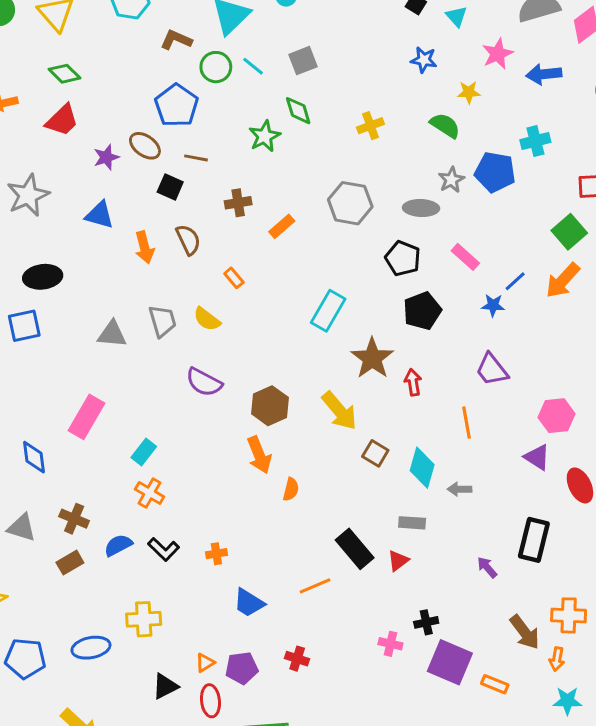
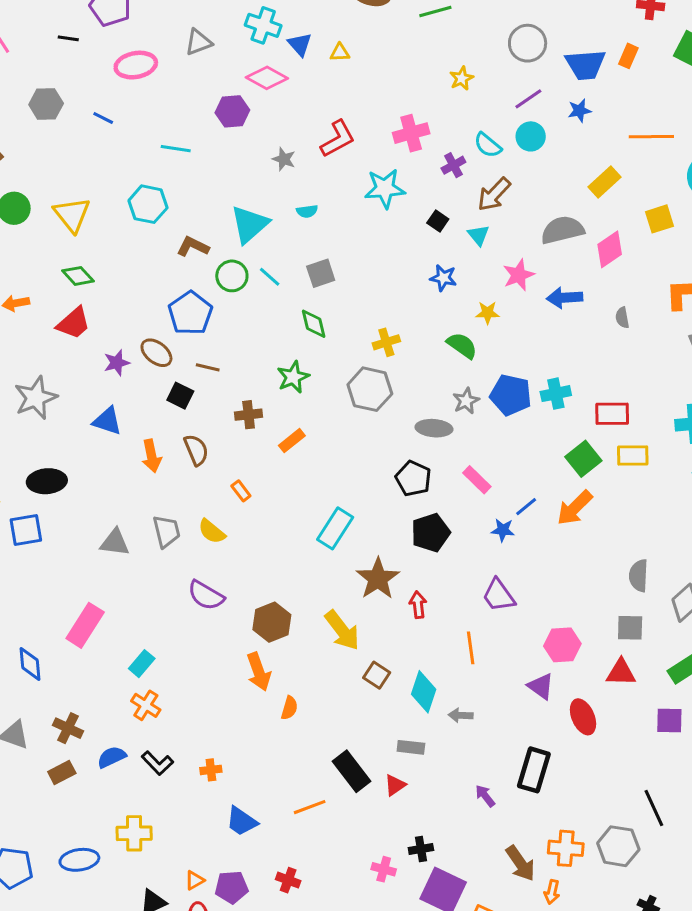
green star: (265, 136) -> (293, 377), moved
cyan cross: (535, 141) -> (556, 394), moved
gray hexagon: (350, 203) -> (370, 389), moved

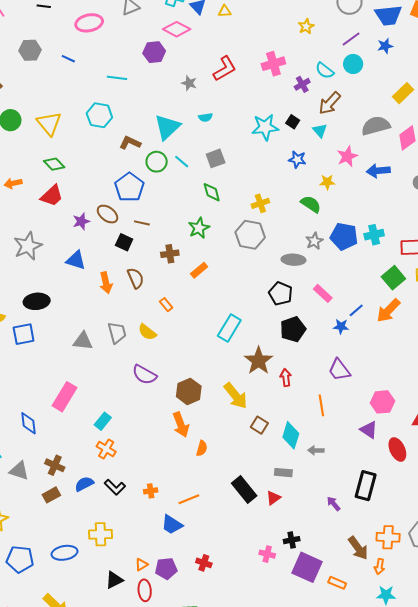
cyan star: (385, 188) -> (265, 127), moved
orange line: (310, 807) -> (189, 499), moved

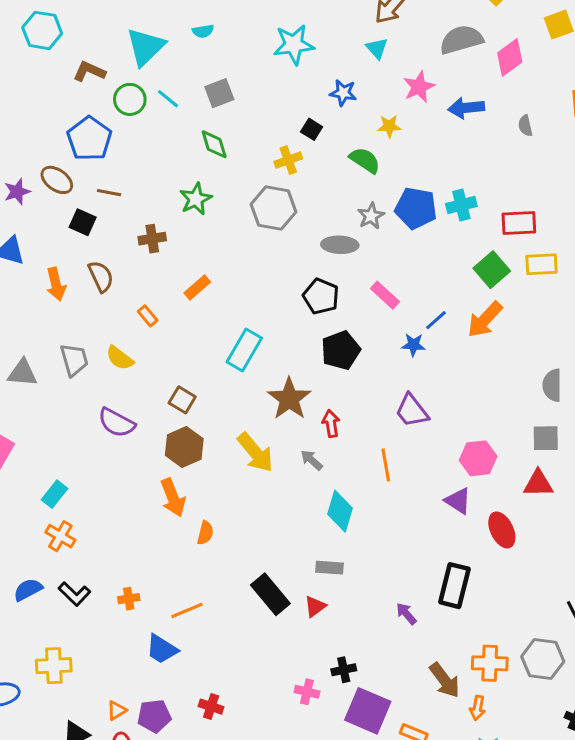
black square: (293, 122) -> (312, 129), moved
orange rectangle: (199, 270) -> (197, 288), moved
brown square: (259, 425) -> (182, 400), moved
gray arrow: (316, 450) -> (312, 460), moved, turned 42

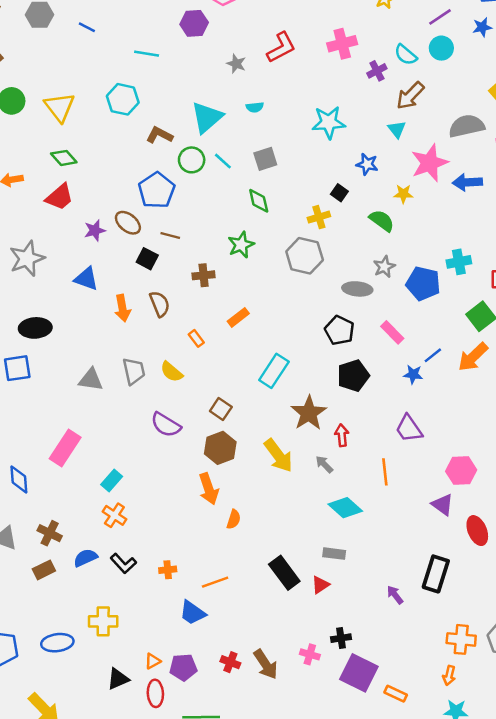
pink star: (419, 87) -> (430, 163), size x1.4
blue pentagon: (416, 208) -> (423, 284), moved
cyan diamond: (340, 511) -> (345, 508), turned -68
brown arrow: (445, 680) -> (266, 664), moved

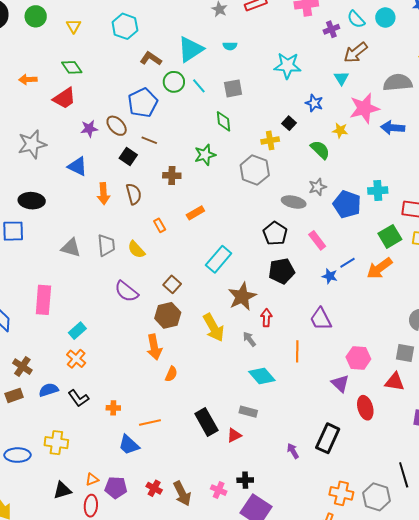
yellow triangle: (60, 107) -> (74, 26), size x0.6
pink rectangle: (65, 448) -> (43, 300), turned -36

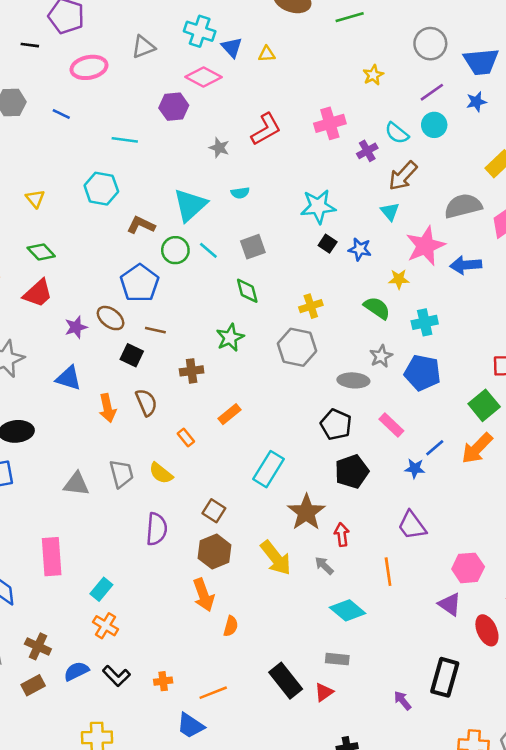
black square: (289, 123) -> (328, 244), moved
cyan cross: (378, 191) -> (425, 322), moved
purple semicircle: (126, 291) -> (157, 529), turned -115

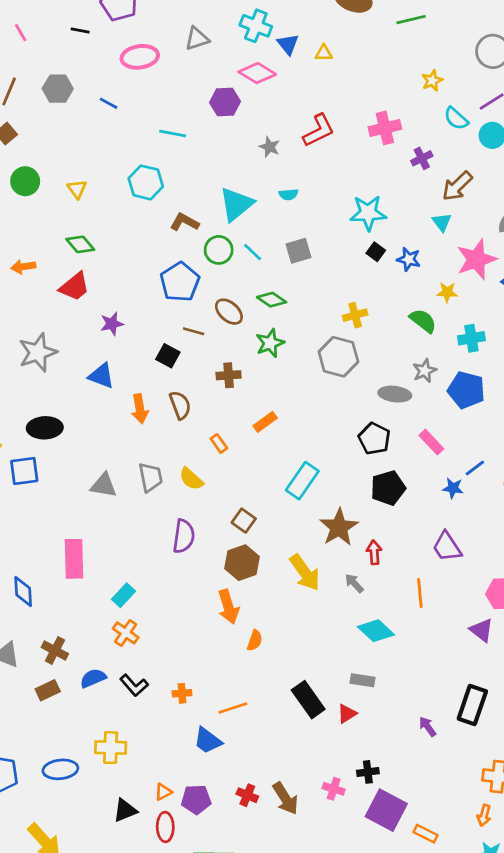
cyan semicircle: (397, 133) -> (456, 118), moved
green diamond: (247, 291) -> (272, 300), moved, turned -44
brown ellipse: (111, 318) -> (229, 312), moved

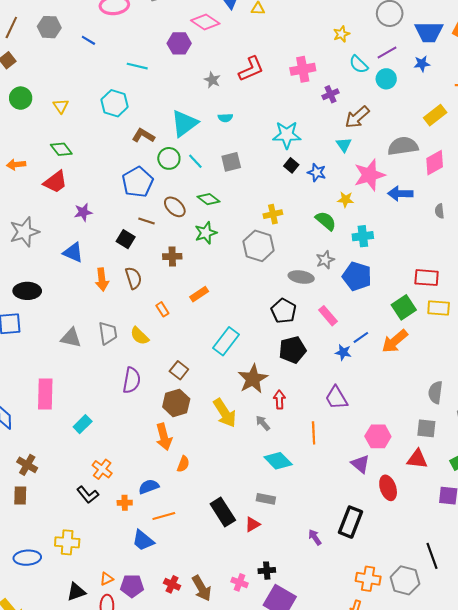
orange cross: (126, 633) -> (102, 469), moved
blue semicircle: (93, 678) -> (149, 487), moved
brown rectangle: (48, 690) -> (20, 496), turned -66

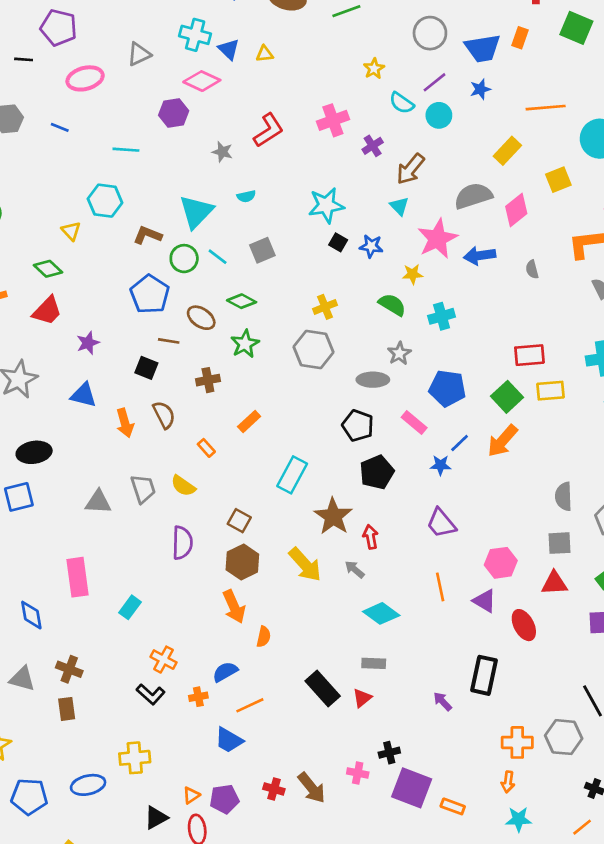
yellow triangle: (61, 106) -> (71, 231), moved
blue pentagon: (357, 276) -> (447, 388), moved
orange line: (314, 433) -> (440, 587), moved

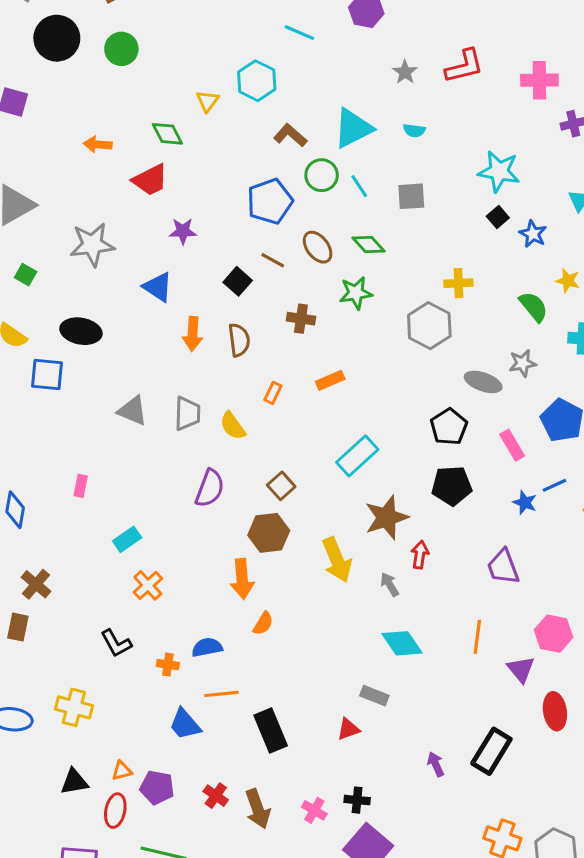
orange rectangle: (206, 448) -> (273, 393), turned 48
pink rectangle: (77, 577) -> (81, 486), size x0.5
orange cross: (163, 660) -> (148, 585), moved
black rectangle: (323, 689) -> (271, 730), moved

